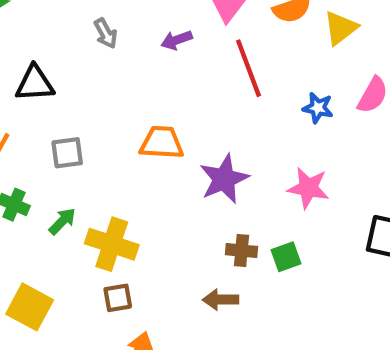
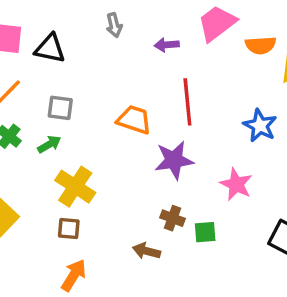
red line: (249, 68) -> (187, 102), moved
blue star: (318, 108) -> (260, 126), size x1.4
green arrow: (62, 221) -> (49, 144), moved

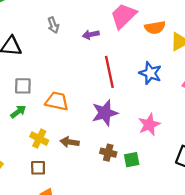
orange trapezoid: (134, 120) -> (57, 101), moved
blue star: (260, 126) -> (150, 73), moved
pink star: (236, 184) -> (149, 125), turned 30
yellow cross: (75, 187) -> (39, 139), size x0.7
brown arrow: (147, 251) -> (70, 142), moved

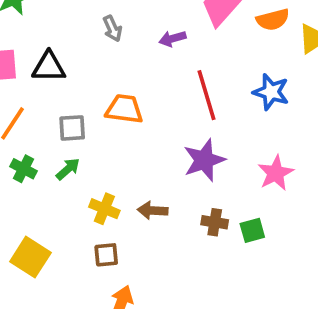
orange trapezoid: (57, 101) -> (124, 109), moved

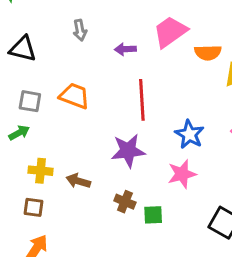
blue star: (271, 92) -> (189, 134), moved
yellow cross: (104, 209) -> (41, 171), turned -30

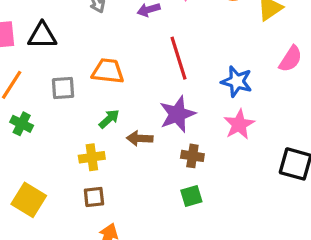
green arrow: (19, 133) -> (109, 119), moved
brown arrow: (78, 181) -> (140, 138), moved
brown cross: (125, 202) -> (192, 156), moved
green square: (153, 215) -> (191, 196), moved

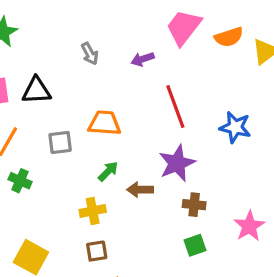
pink star: (239, 124) -> (249, 226), moved

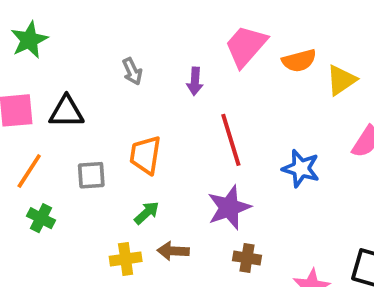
purple arrow: (143, 59) -> (195, 81), turned -70
orange trapezoid: (105, 123) -> (145, 155), turned -88
brown arrow: (140, 190) -> (173, 251), moved

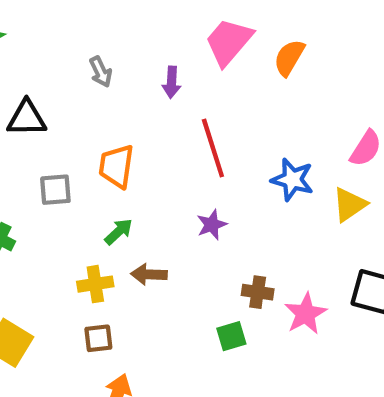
orange semicircle: (299, 61) -> (289, 58), turned 136
yellow triangle: (341, 80) -> (349, 205), moved
purple star: (229, 208) -> (212, 225), size x0.6
brown cross: (247, 258) -> (258, 292), moved

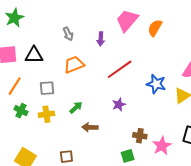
red line: (213, 148) -> (120, 69), turned 72
orange trapezoid: (116, 166) -> (74, 64), moved, turned 60
yellow cross: (95, 284) -> (46, 114), moved

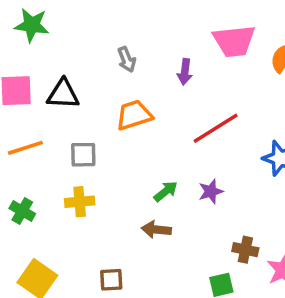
green star: (14, 18) -> (32, 25), turned 30
pink trapezoid: (127, 20) -> (234, 41), turned -140
orange line: (15, 86) -> (25, 148), turned 36
green arrow: (76, 107) -> (166, 191), moved
green cross: (21, 111) -> (22, 211), moved

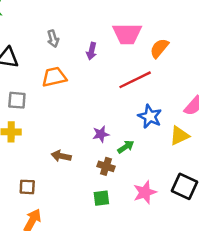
red line: (216, 128) -> (135, 80), moved
green arrow: (166, 191) -> (126, 147), moved
brown cross: (245, 250) -> (106, 166), moved

